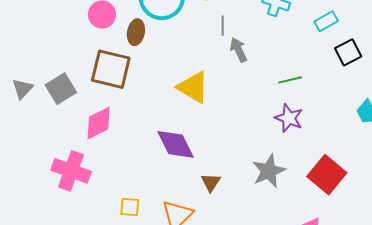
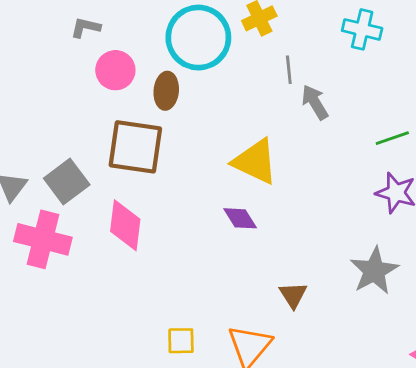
pink diamond: (99, 123) -> (125, 225), turned -51
purple diamond: (175, 144) -> (240, 218), moved, size x0.6
pink cross: (71, 171) -> (43, 239), moved

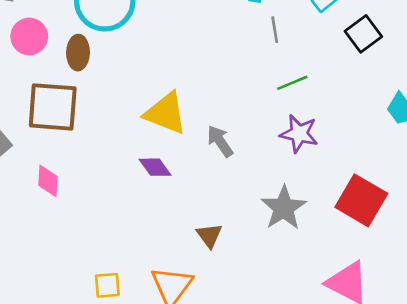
gray line: (289, 70) -> (275, 30), moved
gray arrow: (315, 102) -> (220, 141), moved
pink diamond: (125, 225) -> (48, 181), size x0.7

